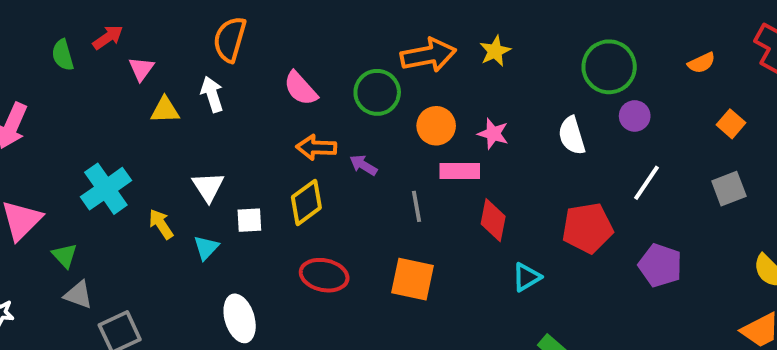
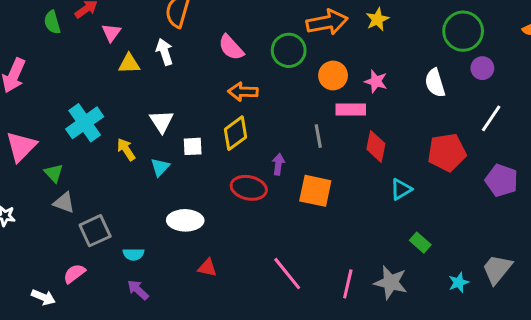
purple arrow: (363, 165) -> (278, 164), moved, turned 66
white ellipse: (240, 318) -> (185, 220), turned -72

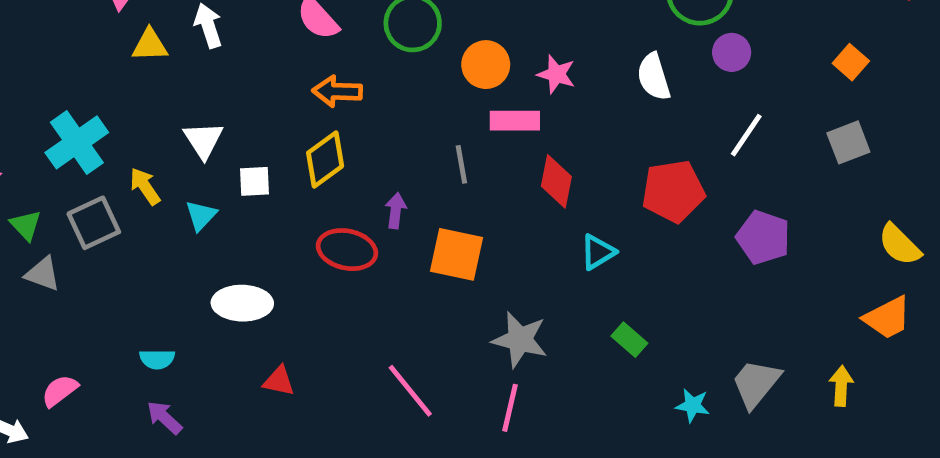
gray square: (95, 231) -> (94, 223), moved
gray star: (391, 282) -> (520, 340), moved
cyan star: (459, 282) -> (693, 405), turned 30

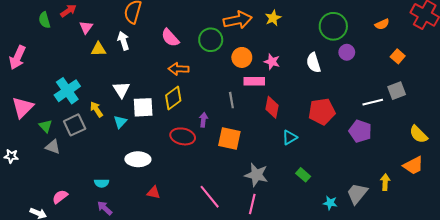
white line: (746, 135) -> (373, 102), moved, turned 42
white square: (254, 181) -> (143, 107), size x1.5
yellow arrow: (841, 386) -> (385, 182), moved

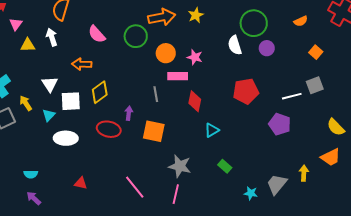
white semicircle: (314, 63) -> (235, 45), moved
orange arrow: (178, 69) -> (82, 64), moved
red pentagon: (322, 111) -> (246, 91), moved
white ellipse: (138, 159) -> (66, 138), moved

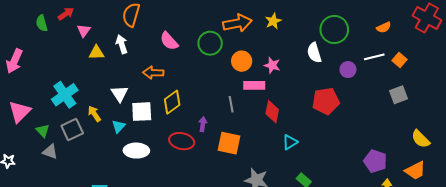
purple circle: (267, 48) -> (348, 70), moved
white line: (292, 96) -> (374, 57), moved
purple pentagon: (280, 124) -> (375, 161), moved

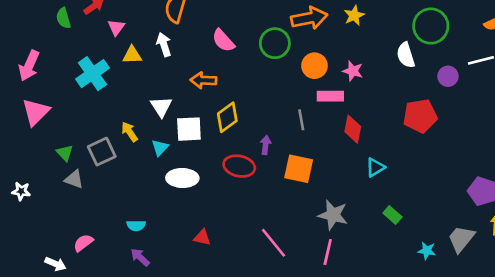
cyan cross: (65, 95) -> (92, 74), moved
pink triangle: (20, 112) -> (36, 112), moved

